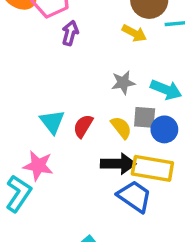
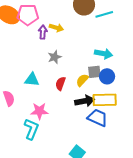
yellow arrow: (134, 33) -> (56, 28), moved
gray star: (123, 83) -> (55, 57), moved
cyan triangle: (52, 122) -> (32, 80), moved, turned -35
yellow semicircle: (121, 128) -> (82, 80), turned -88

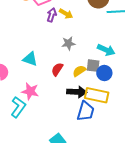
gray star: (55, 57) -> (68, 43), moved
blue trapezoid: (98, 118) -> (86, 111), turned 70

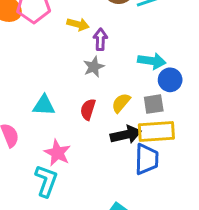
purple arrow: (52, 15) -> (100, 39), moved
gray square: (93, 66) -> (154, 104), moved
blue circle: (104, 73) -> (170, 80), moved
pink star: (30, 91) -> (57, 153), turned 30

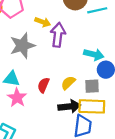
purple arrow: (100, 39) -> (58, 35), size x1.5
gray star: (94, 67) -> (22, 46), moved, size x1.6
pink star: (57, 153) -> (17, 98), moved

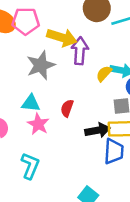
yellow arrow: (43, 22) -> (62, 37), size x1.6
yellow semicircle: (68, 83) -> (104, 74), moved

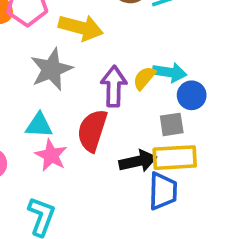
purple arrow: (80, 51) -> (114, 86), moved
red semicircle: (67, 108) -> (92, 131), size x1.6

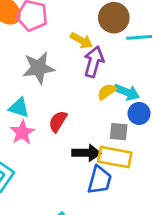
yellow arrow: (81, 28) -> (81, 40), moved, size x0.7
purple arrow: (114, 86) -> (94, 62), moved
red semicircle: (92, 131) -> (58, 121), size x0.7

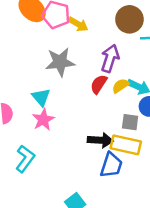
yellow arrow: (81, 40) -> (78, 24), moved
cyan triangle: (19, 108) -> (41, 97), turned 30
red semicircle: (58, 121) -> (99, 84), moved

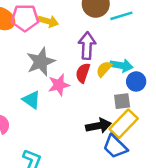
pink star: (43, 120) -> (59, 85), moved, turned 30
yellow rectangle: (126, 145) -> (124, 124), turned -44
blue trapezoid: (111, 165) -> (115, 147), turned 132

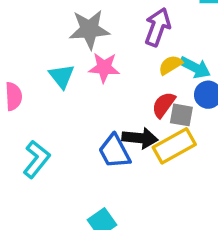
red semicircle: (83, 73) -> (164, 105), moved
blue trapezoid: (115, 147) -> (114, 151), moved

